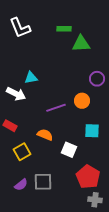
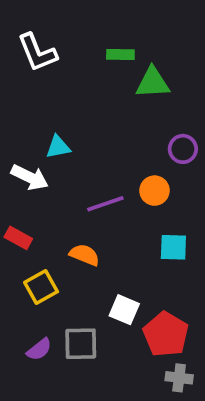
white square: (69, 150) -> (124, 310), moved

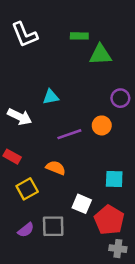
cyan triangle: (58, 147) -> (51, 97), moved
cyan square: (173, 247) -> (114, 179), moved

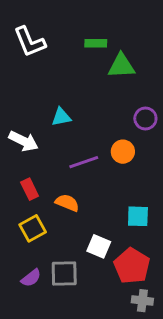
red rectangle: (12, 157) -> (30, 189), moved, turned 35

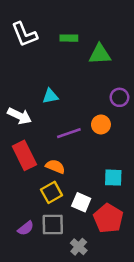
green rectangle: (96, 43) -> (69, 38), moved
red rectangle: (30, 189) -> (24, 155), size x1.6
yellow square: (33, 228) -> (52, 192), moved
gray cross: (142, 301) -> (79, 247), moved, turned 35

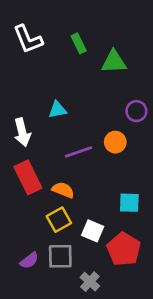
green rectangle: (69, 38) -> (79, 43), turned 63
white arrow: (19, 116) -> (22, 132), turned 50

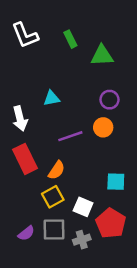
purple circle: (136, 111) -> (109, 100), moved
orange semicircle: (63, 190) -> (57, 170), turned 102
gray cross: (90, 282) -> (82, 240), moved, turned 30

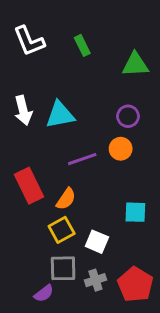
green triangle: (102, 55) -> (135, 65), moved
cyan triangle: (51, 98) -> (60, 115), size x1.5
white arrow: (20, 119) -> (23, 110), moved
red pentagon: (111, 223) -> (135, 285), moved
purple semicircle: (26, 233) -> (44, 293), moved

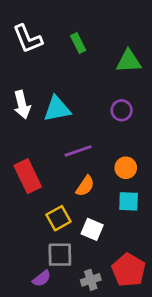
orange circle: (121, 149) -> (126, 168), moved
orange semicircle: (66, 199) -> (85, 186), moved
gray cross: (95, 280) -> (91, 280), moved

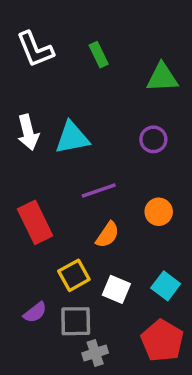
cyan square: (129, 201) -> (166, 286), moved, turned 35
purple semicircle: (42, 278) -> (35, 312), moved
gray cross: (91, 280) -> (95, 353), moved

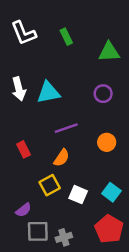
red rectangle: (35, 222) -> (24, 149), size x0.6
orange semicircle: (107, 235) -> (62, 158), moved
gray square: (76, 321) -> (38, 231), moved

